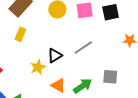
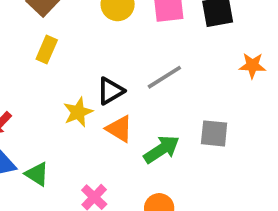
orange triangle: (58, 85) -> (119, 129), moved

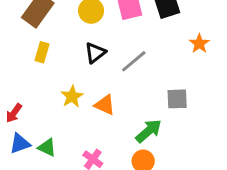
orange star: (252, 65) -> (199, 44), turned -30
black triangle: (110, 91) -> (95, 53), moved
green arrow: (162, 149) -> (149, 131), moved

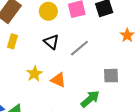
black triangle: (95, 53) -> (51, 42), turned -42

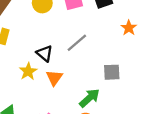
black triangle: (51, 42) -> (45, 53), moved
orange triangle: (58, 80) -> (54, 78), turned 42

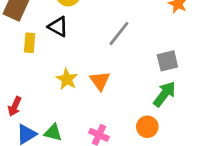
black triangle: (45, 53) -> (58, 27), moved
green arrow: (89, 98) -> (165, 94), moved

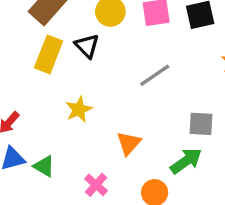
yellow rectangle: (30, 43) -> (49, 54), size x1.5
orange triangle: (100, 81) -> (129, 143), moved

